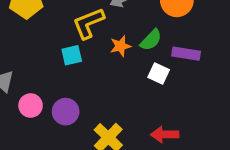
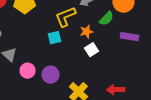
green semicircle: (151, 40) -> (106, 19), moved
white square: (159, 74) -> (92, 50), moved, turned 32

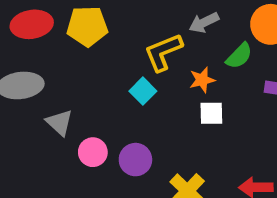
cyan square: (54, 38) -> (143, 91), turned -32
white square: (92, 50) -> (211, 113), turned 32

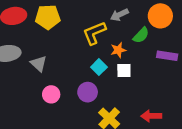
cyan square: (143, 91) -> (99, 67), moved
gray triangle: (59, 123) -> (39, 64), moved
purple circle: (135, 160) -> (88, 92), moved

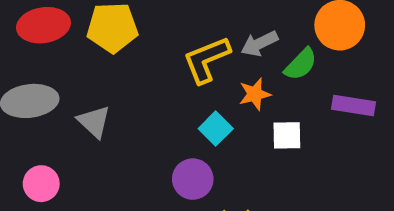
gray arrow: (119, 15) -> (259, 44), moved
white square: (124, 71) -> (287, 135), moved
pink circle: (51, 94) -> (41, 184), moved

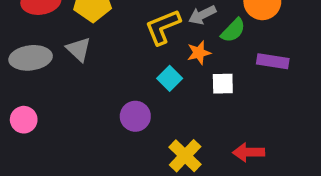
gray triangle: (94, 122) -> (79, 49), moved
purple circle: (193, 179) -> (135, 116), moved
pink circle: (41, 184) -> (24, 120), moved

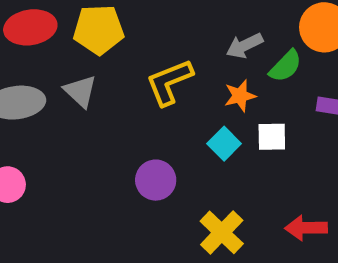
yellow L-shape: (163, 27) -> (169, 82), moved
cyan square: (170, 78) -> (224, 144), moved

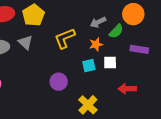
yellow pentagon: (99, 30) -> (33, 15), turned -30
cyan square: (224, 144) -> (89, 66), turned 32
red arrow: (306, 228) -> (127, 89), moved

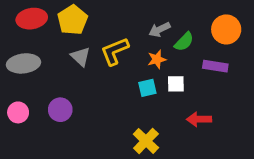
orange circle: (133, 14) -> (226, 29), moved
gray triangle: (25, 42) -> (81, 57), moved
purple circle: (59, 82) -> (60, 110), moved

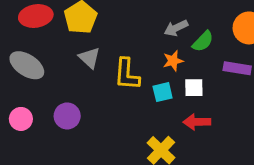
yellow L-shape: (115, 51) -> (127, 74), moved, turned -64
gray ellipse: (24, 63) -> (27, 65), turned 40
red arrow: (199, 119) -> (197, 122), moved

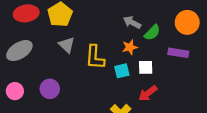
gray arrow: (176, 28) -> (132, 22), turned 54
gray ellipse: (27, 65) -> (19, 51), turned -65
red arrow: (197, 122) -> (148, 93), turned -36

